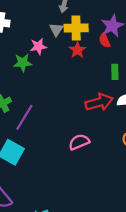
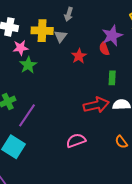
yellow cross: (76, 28) -> (42, 31), moved
pink star: (38, 46) -> (20, 48), moved
green star: (23, 63) -> (28, 65), turned -30

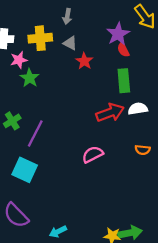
gray triangle: (60, 36) -> (70, 43), moved, turned -32
red semicircle: (104, 49) -> (123, 50), moved
green rectangle: (112, 78) -> (124, 81), size x1.5
orange semicircle: (121, 142) -> (143, 150), turned -40

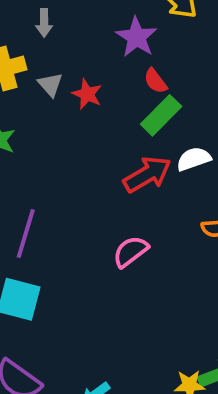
gray triangle: (70, 43) -> (50, 84), moved, turned 32
red semicircle: (123, 50) -> (155, 81), moved
green rectangle: (124, 81) -> (161, 115), turned 60

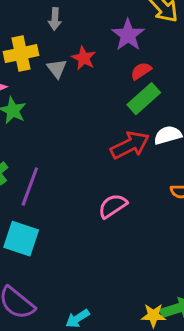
red semicircle: (155, 81) -> (141, 71), turned 90
red star: (87, 94) -> (84, 58), moved

